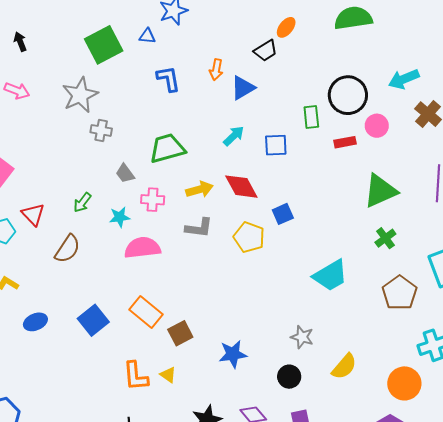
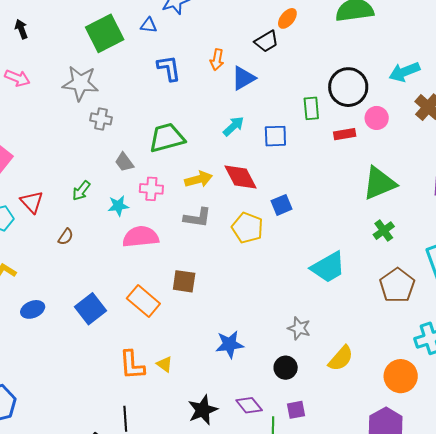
gray star: (80, 95) -> (80, 83), turned 30
brown semicircle: (67, 249) -> (66, 237), size x0.6
brown square: (180, 333) -> (184, 281), moved, turned 35

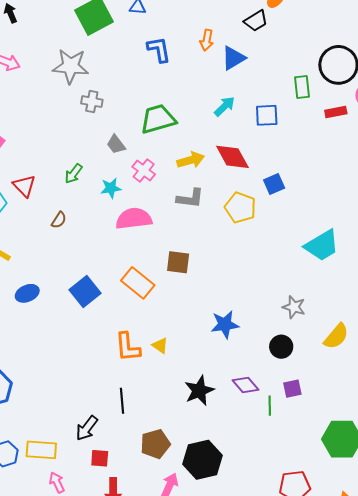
pink cross: (151, 189) -> (144, 171), turned 35

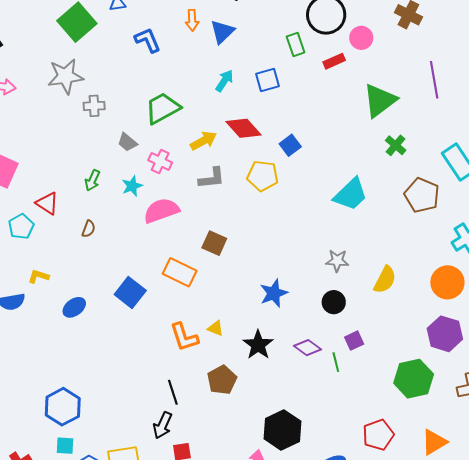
brown square: (178, 262) -> (214, 243), turned 30
black star: (199, 391) -> (258, 345), moved
black line: (122, 401) -> (173, 392), moved
brown pentagon: (155, 444) -> (222, 380), moved

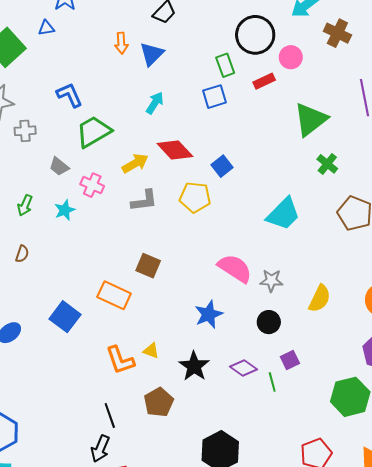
blue L-shape: (148, 40) -> (70, 95), moved
blue square: (268, 80) -> (215, 97), moved
pink semicircle: (161, 211) -> (235, 268), moved, turned 54

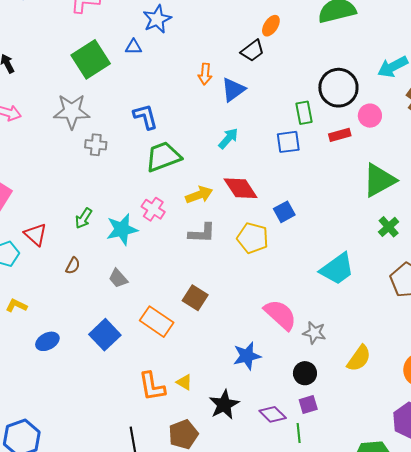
gray trapezoid: (59, 166) -> (118, 278), moved
cyan star: (65, 210) -> (122, 229), size x1.5
purple square: (290, 360) -> (308, 404), moved

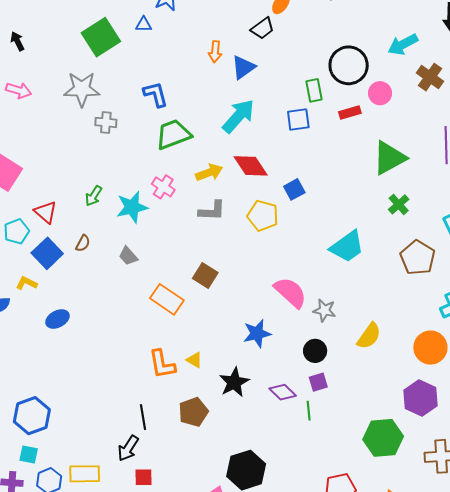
cyan arrow: (228, 138) -> (238, 116), size x1.6
blue square: (105, 335) -> (47, 253), moved

